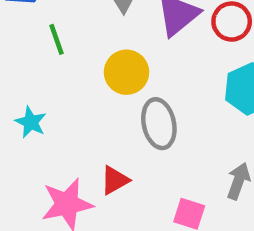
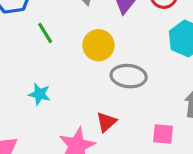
gray ellipse: (159, 124) -> (129, 76), turned -60

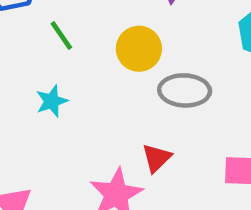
cyan star: (39, 94) -> (52, 101), moved, turned -30

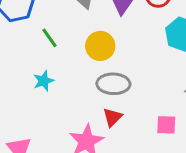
gray ellipse: (185, 90) -> (113, 84), moved

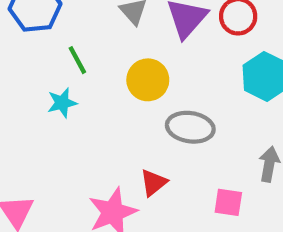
cyan star: (44, 81) -> (62, 103), moved
gray ellipse: (113, 84) -> (190, 127), moved

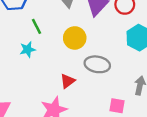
red triangle: (154, 183) -> (68, 81), moved

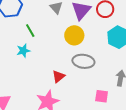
yellow circle: (75, 38) -> (74, 35), moved

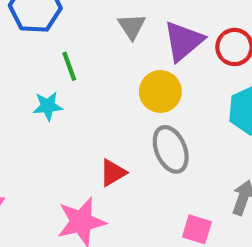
gray ellipse: (83, 61) -> (171, 149), turned 50

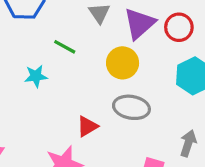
green line: (69, 66) -> (65, 47), moved, turned -40
gray ellipse: (171, 149) -> (131, 107), turned -56

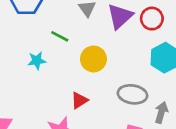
yellow circle: (123, 63) -> (93, 59), moved
gray ellipse: (131, 107) -> (132, 94), moved

